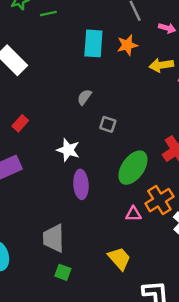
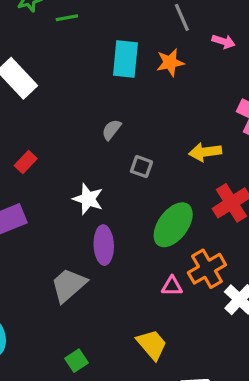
yellow arrow: (161, 65) -> (205, 152), moved
gray trapezoid: (54, 238) -> (69, 285), moved, turned 48
green square: (63, 272) -> (77, 361), turned 35

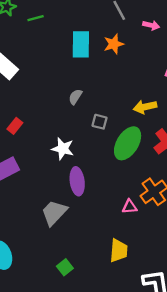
green ellipse: (173, 225) -> (128, 143), moved
yellow trapezoid: (152, 345) -> (119, 251), turned 50

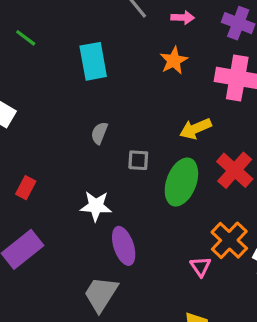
green line: (36, 18) -> (26, 38), turned 63
orange star: (114, 44) -> (174, 61), moved
pink triangle: (130, 207) -> (200, 267), turned -49

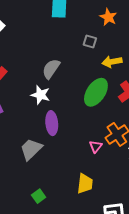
orange star: (174, 61) -> (108, 17), turned -30
gray semicircle: (99, 133) -> (51, 69), moved, size x1.5
gray square: (138, 160) -> (90, 41), moved

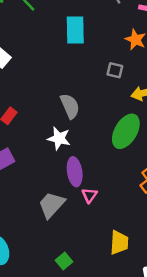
gray semicircle: (51, 69) -> (70, 106), turned 125
pink triangle: (96, 146) -> (89, 195), moved

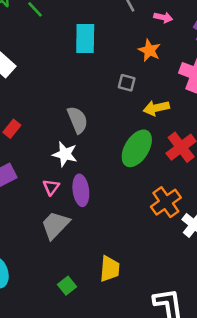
pink triangle: (89, 195) -> (51, 187), moved
yellow trapezoid: (119, 242) -> (110, 269), moved

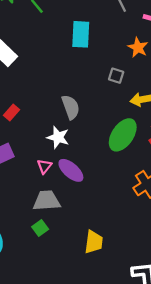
purple ellipse: (81, 190) -> (71, 170), turned -44
gray trapezoid: (55, 225) -> (47, 201), turned 40
green square: (67, 286) -> (40, 228), moved

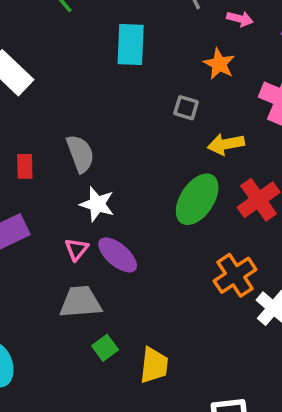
gray semicircle: (71, 107) -> (80, 154), moved
red rectangle: (11, 112) -> (25, 166), turned -42
green square: (40, 228) -> (105, 348), moved

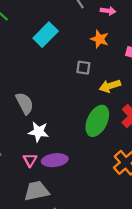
cyan rectangle: (131, 44) -> (46, 35), turned 50
purple ellipse: (118, 255) -> (55, 160), turned -40

